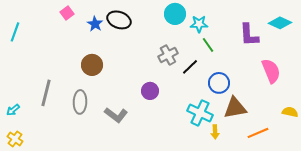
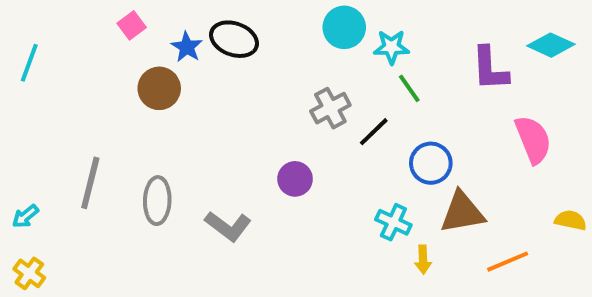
brown circle: (92, 65) -> (159, 88), moved
cyan cross: (200, 113) -> (393, 222), size x0.7

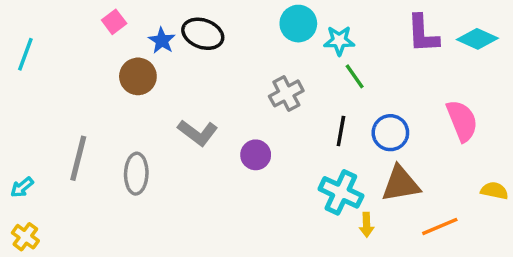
purple L-shape: (490, 69) -> (423, 34), moved
black line: (374, 132) -> (341, 131), moved, turned -36
blue circle: (431, 163) -> (390, 133), moved
cyan cross: (393, 222) -> (341, 192), size x1.4
gray L-shape: (228, 226) -> (198, 133), moved

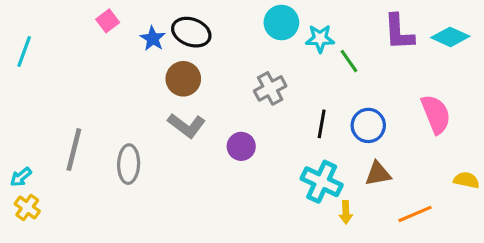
brown circle: (138, 76) -> (183, 79), moved
green line: (355, 76) -> (349, 61), moved
brown triangle: (401, 184) -> (378, 174), size x0.7
yellow cross: (25, 237) -> (27, 207), moved

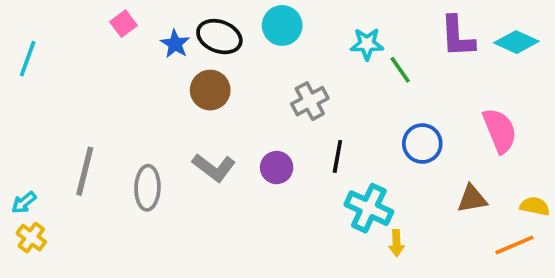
cyan circle: (281, 22) -> (282, 25), moved
black line: (322, 124) -> (337, 156), moved
gray L-shape: (187, 125) -> (214, 167), moved
brown triangle: (378, 174) -> (472, 199), moved
orange line: (415, 214) -> (515, 245), moved

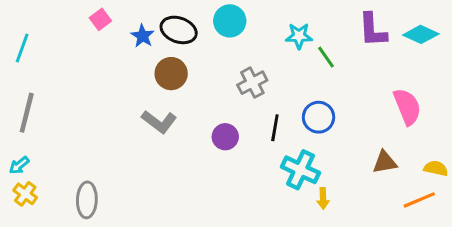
blue circle: (422, 144) -> (319, 117), moved
gray L-shape: (214, 167) -> (159, 122), moved
gray line: (85, 171) -> (27, 113), moved
gray ellipse: (147, 188) -> (87, 200), moved

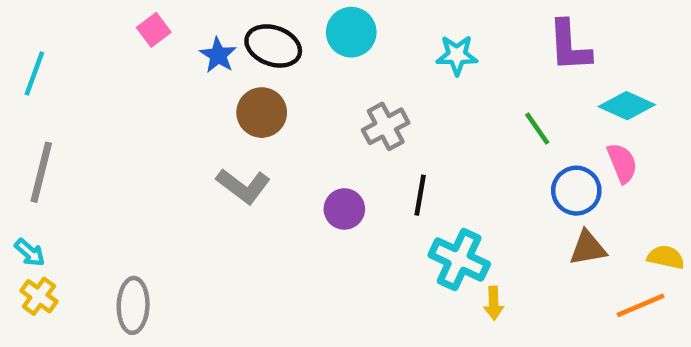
cyan diamond: (421, 34) -> (627, 106), moved
green line: (326, 57) -> (537, 129), moved
pink semicircle: (407, 107) -> (622, 163), size x0.7
blue circle: (319, 117) -> (576, 191), moved
cyan arrow: (19, 165) -> (30, 253), turned -100

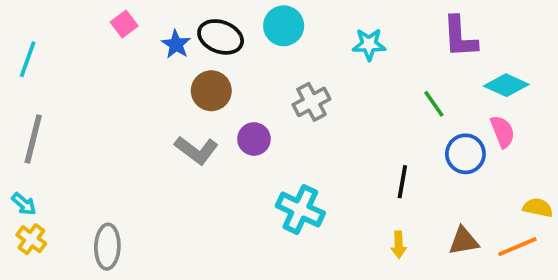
black line: (420, 195) -> (402, 182), moved
purple circle: (344, 209) -> (254, 139), moved
brown triangle: (588, 248) -> (464, 241), moved
cyan cross: (459, 260) -> (300, 209), moved

